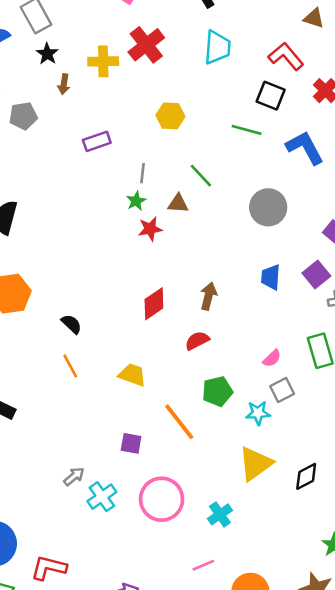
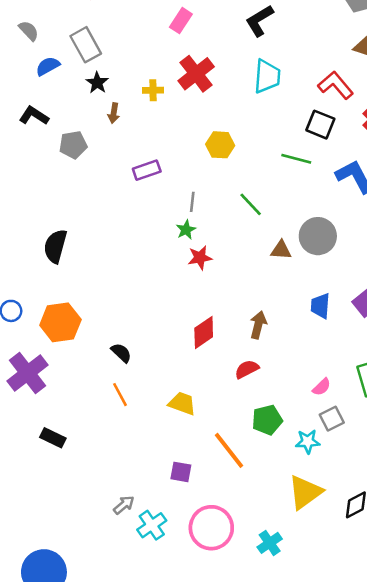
yellow cross: (103, 61) -> (153, 90), size x0.7
brown triangle: (178, 203) -> (281, 250), moved

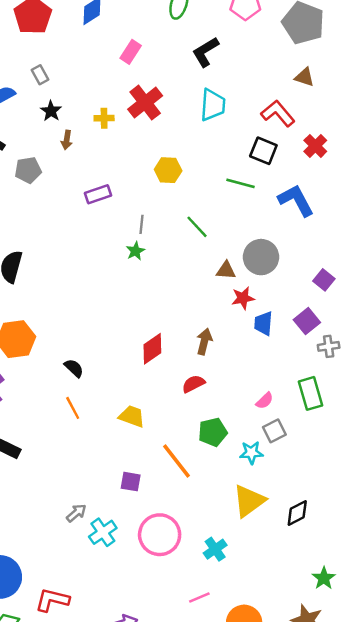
gray rectangle: (86, 45) -> (40, 75), size x0.6
red star: (200, 258) -> (243, 298), moved

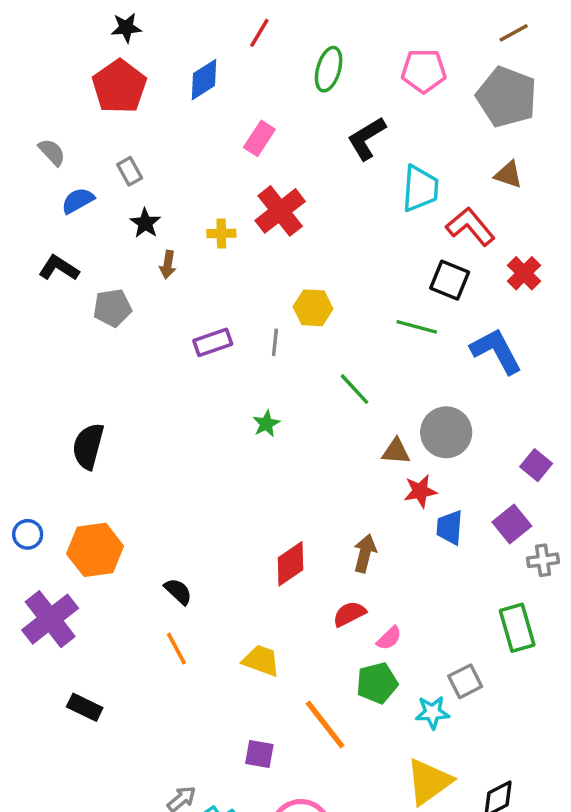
cyan trapezoid: (213, 105) -> (420, 188), moved
gray line: (141, 224) -> (275, 342), moved
pink semicircle: (265, 401) -> (389, 638), moved

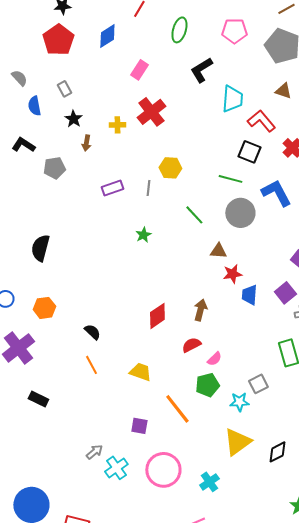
blue semicircle: (78, 201) -> (34, 106), turned -72
gray circle: (446, 432) -> (240, 213), moved
orange hexagon: (95, 550) -> (44, 308), size x0.7

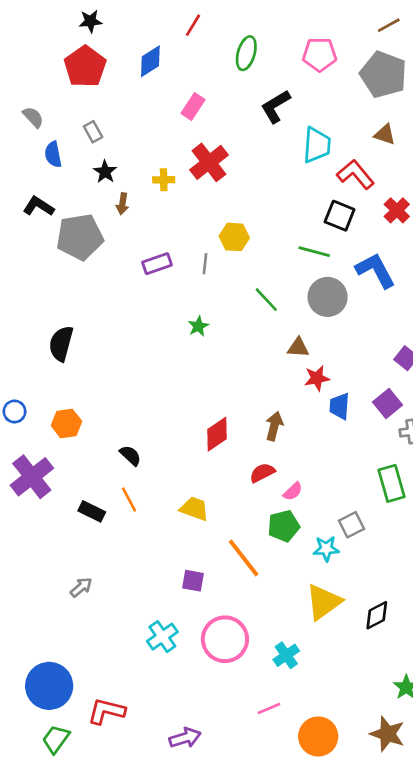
gray pentagon: (54, 168) -> (80, 237), size x1.6
black rectangle: (38, 399) -> (92, 511), moved
gray arrow: (94, 452) -> (81, 587), moved

